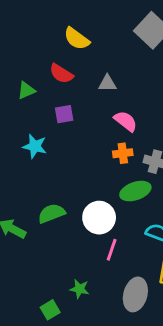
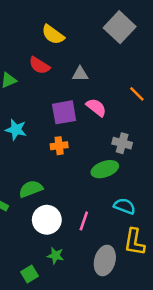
purple square: (64, 114) -> (64, 112), moved, size x1.5
orange cross: (123, 153) -> (59, 146), moved
white circle: (99, 218) -> (47, 220), moved

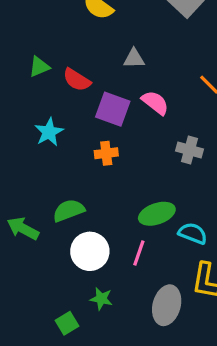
red semicircle: (39, 65) -> (77, 80), moved
purple square: (64, 112) -> (113, 109), turned 30
cyan star: (16, 130) -> (49, 132), turned 30
green ellipse: (105, 169) -> (157, 214), moved

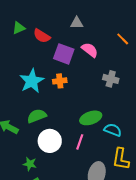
cyan star: (49, 132) -> (32, 81), moved, size x1.4
green star: (101, 299) -> (30, 164), moved

